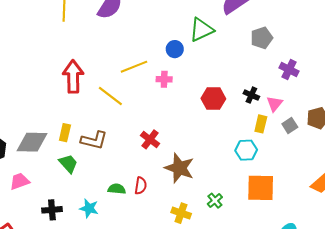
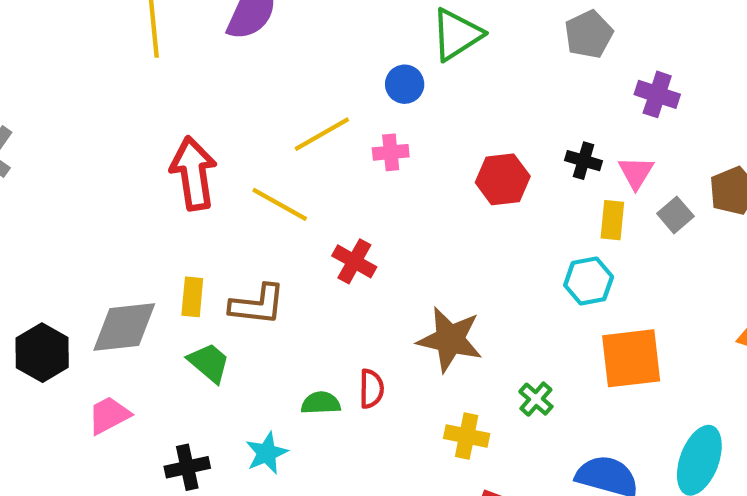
red cross: (150, 139) -> (354, 261), moved
cyan star: (89, 208) -> (267, 453), turned -30

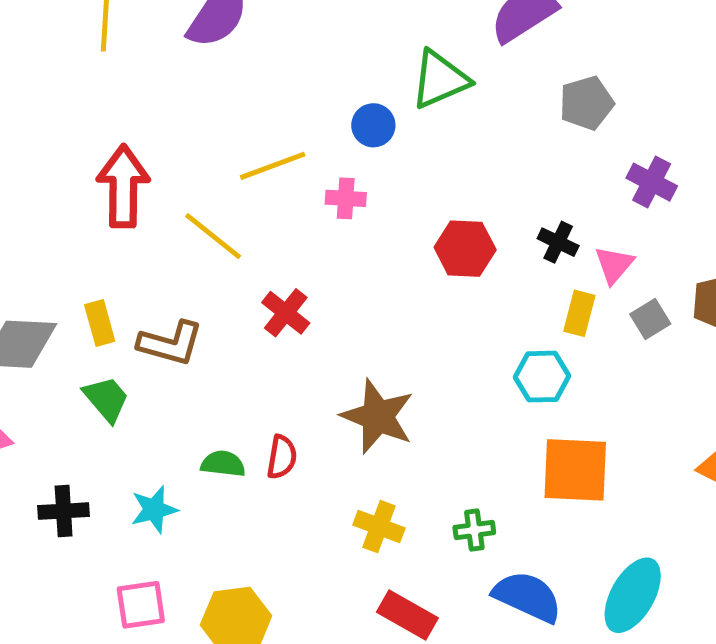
yellow rectangle: (192, 297) -> (100, 323), turned -30
green cross: (536, 399) -> (474, 530), moved, turned 32

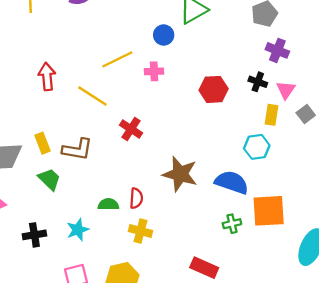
purple cross: (652, 182) -> (277, 50), moved
red arrow: (123, 186) -> (47, 77), size x0.7
orange square: (575, 470) -> (269, 211), moved
yellow cross: (379, 527) -> (140, 231), moved
blue semicircle: (527, 597) -> (232, 182), moved

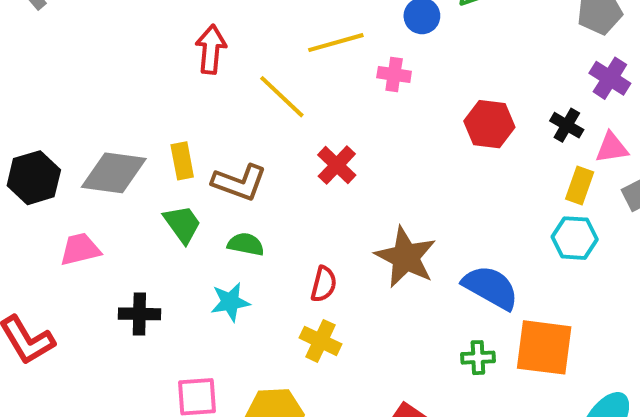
pink triangle: (286, 90) -> (612, 148), turned 36
cyan hexagon: (257, 147) -> (575, 238), moved
green semicircle: (108, 204) -> (246, 244), moved
cyan star: (78, 230) -> (230, 302), moved

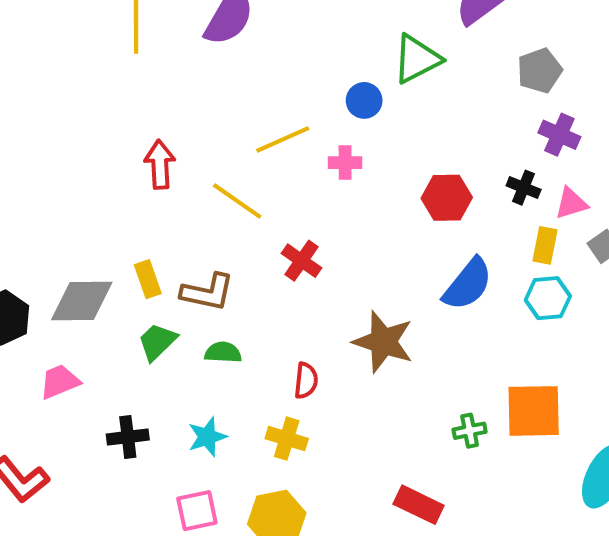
green trapezoid: (182, 224) -> (157, 342), turned -90
blue semicircle: (491, 287) -> (468, 284), moved, turned 108
cyan star: (230, 302) -> (207, 437), moved
yellow cross: (320, 341) -> (287, 439), moved

